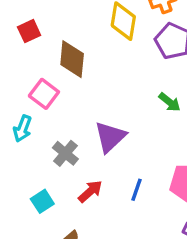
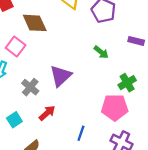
brown diamond: (72, 59) -> (35, 23), turned -30
blue line: (137, 190) -> (81, 133), moved

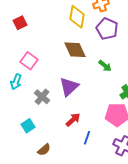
brown diamond: (35, 23) -> (75, 50), moved
red arrow: (47, 113) -> (73, 120), moved

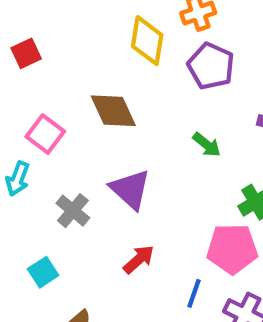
brown diamond: (75, 50) -> (113, 111), moved
purple triangle: (69, 87) -> (130, 189), turned -35
blue line: (87, 138) -> (194, 293), moved

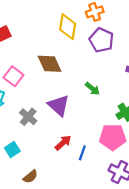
green arrow: (207, 145) -> (92, 89), moved
blue line: (194, 293) -> (82, 153), moved

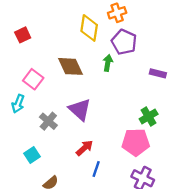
green arrow: (92, 89) -> (108, 63), moved, turned -119
blue line: (82, 153) -> (96, 169), moved

